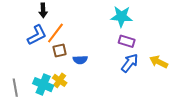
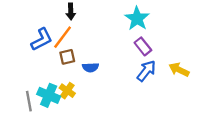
black arrow: (43, 10) -> (71, 12), moved
cyan star: (121, 16) -> (137, 18), turned 30
purple rectangle: (127, 41) -> (143, 46), turned 35
gray line: (15, 88) -> (29, 101), moved

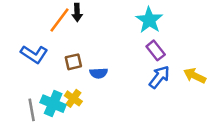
orange line: (63, 37) -> (59, 20), moved
blue L-shape: (42, 39) -> (34, 54), moved, turned 60

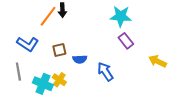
cyan star: (149, 20) -> (121, 16), turned -30
blue arrow: (159, 77) -> (105, 72), moved, turned -72
gray line: (32, 110) -> (18, 72), moved

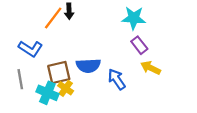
brown square: (59, 50) -> (59, 72), moved, size x1.5
blue semicircle: (80, 59) -> (88, 66), size x1.5
yellow arrow: (158, 61) -> (151, 68), moved

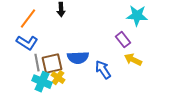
orange line: (53, 18) -> (28, 19), moved
cyan star: (134, 18) -> (137, 16), moved
gray line: (20, 79) -> (37, 63), moved

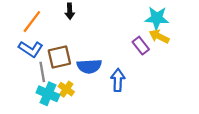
yellow arrow: (133, 60) -> (159, 36), moved
brown square: (52, 64) -> (59, 57), moved
blue arrow: (103, 70) -> (118, 80), turned 36

